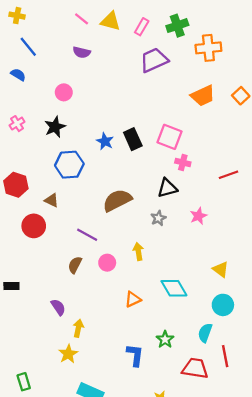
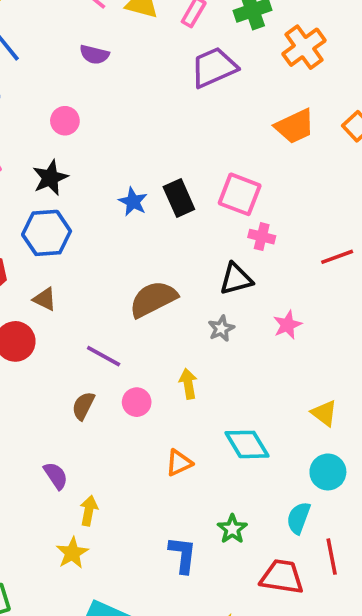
orange cross: (208, 48) -> (304, 47), turned -30
blue hexagon: (69, 165) -> (47, 233), moved

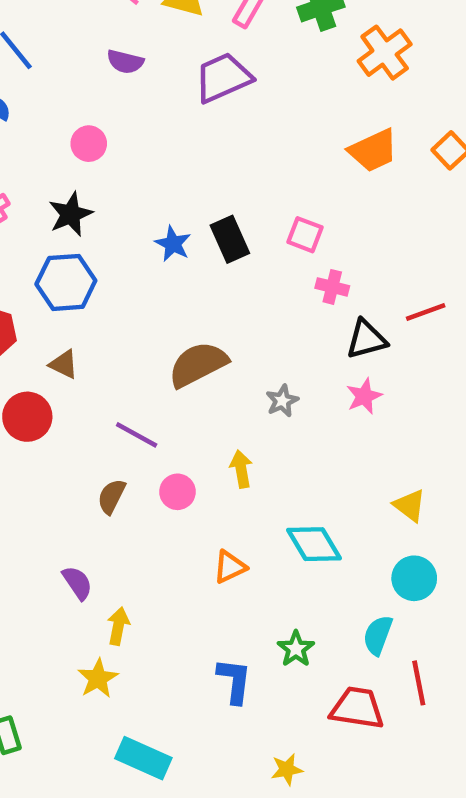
purple trapezoid: (214, 67) -> (223, 78), moved
pink square: (240, 194) -> (305, 235), size x0.7
black triangle: (236, 279) -> (366, 339), moved

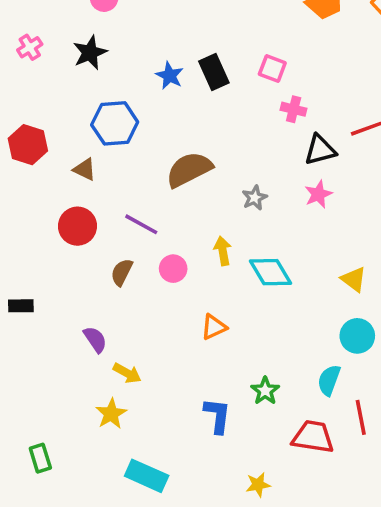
blue hexagon: (66, 282) -> (115, 123), moved
red circle: (27, 417) -> (77, 226), moved
cyan diamond: (314, 544) -> (271, 272), moved
yellow arrow: (118, 626) -> (127, 373), turned 108

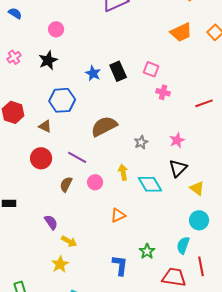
black triangle: (320, 150) -> (178, 168), moved, turned -30

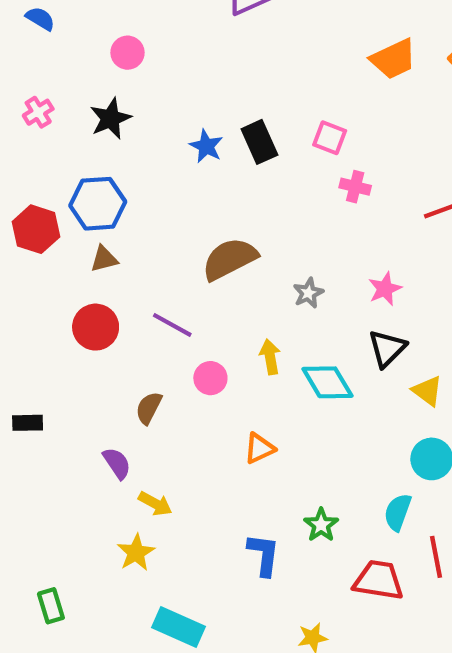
blue hexagon: (62, 100) -> (98, 204), moved
brown triangle: (45, 126) -> (104, 259), turned -40
brown semicircle: (66, 184) -> (149, 408), moved

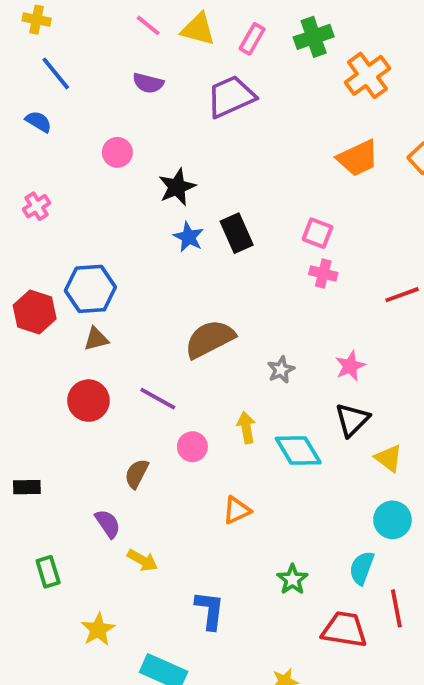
black star: (110, 119) -> (177, 187), moved
pink square: (330, 138) -> (317, 233), moved
yellow star: (136, 553) -> (98, 630), moved
blue L-shape: (264, 555) -> (210, 610), moved
green rectangle: (51, 606) -> (48, 572), moved

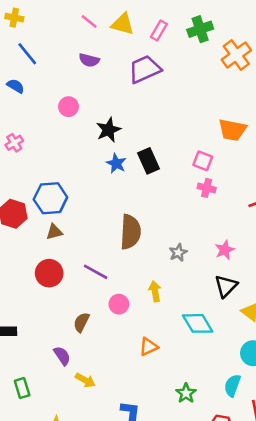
orange trapezoid: (358, 158) -> (232, 130), moved, turned 36
brown semicircle: (210, 339) -> (130, 232), turned 120
cyan diamond: (298, 451) -> (198, 323), moved

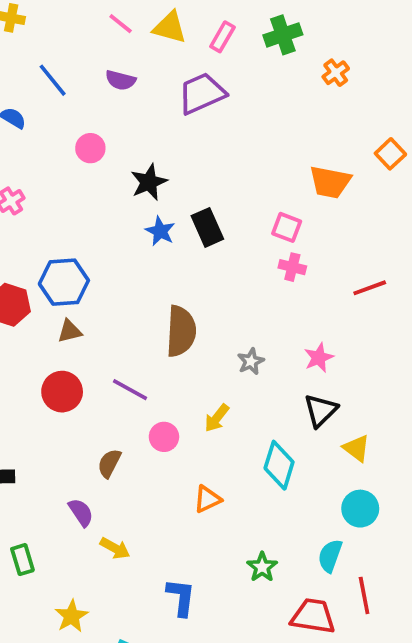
blue line: (27, 54) -> (53, 80), moved
orange cross: (236, 55) -> (336, 73), size x0.6
yellow arrow: (155, 291) -> (217, 418), turned -132
cyan diamond: (198, 323) -> (279, 465), turned 48

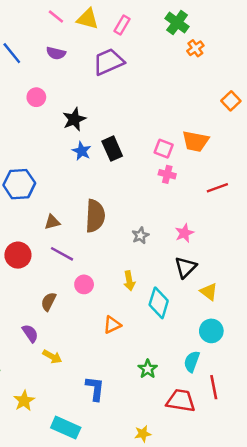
green cross: (283, 35) -> (177, 23), moved, turned -35
orange trapezoid: (330, 182) -> (195, 141), moved
brown triangle: (70, 331) -> (52, 222), moved
yellow arrow: (217, 418) -> (129, 281), moved, turned -48

